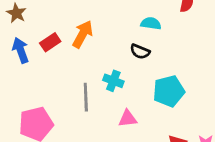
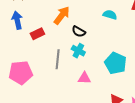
red rectangle: (50, 42) -> (37, 34), moved
black semicircle: (140, 52) -> (79, 32), moved
cyan pentagon: (169, 91) -> (116, 63), turned 30

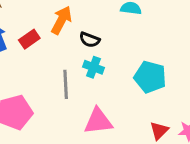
red rectangle: (37, 34) -> (29, 39), moved
pink triangle: (84, 78) -> (98, 121), moved, size x1.5

